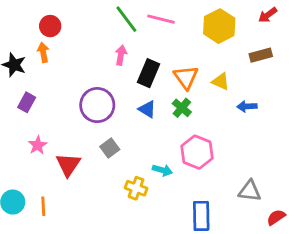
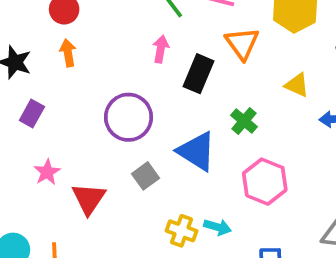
orange arrow: (43, 52) -> (68, 53), moved
orange triangle: (186, 77) -> (242, 43), moved
blue triangle: (147, 109) -> (197, 151), moved, size x1.6
cyan arrow: (162, 170) -> (217, 227), moved

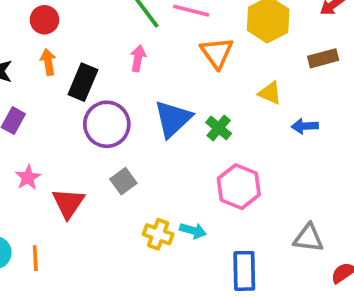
black rectangle: (199, 74) -> (83, 82), moved
blue triangle: (197, 151) -> (173, 119), moved, turned 45

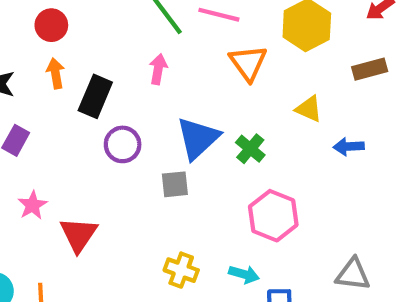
purple circle: (107, 124) -> (123, 144), size x0.7
gray square: (123, 181) -> (175, 184), moved, turned 30
cyan arrow: (193, 231) -> (244, 274), moved

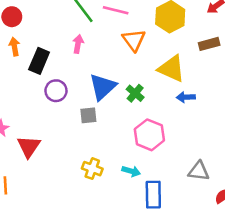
yellow triangle: (309, 109) -> (171, 69), size x1.6
blue arrow: (349, 147) -> (186, 97), moved

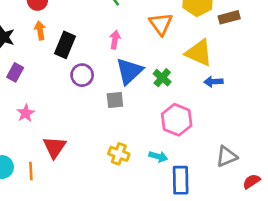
pink arrow: (78, 44) -> (115, 40), moved
brown rectangle: (209, 44) -> (229, 17), moved
red triangle: (29, 147) -> (55, 147), moved
gray triangle: (199, 171) -> (227, 156), turned -30

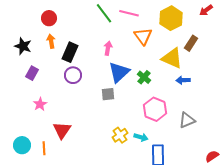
brown rectangle: (229, 17) -> (191, 43), moved, turned -42
purple circle: (82, 75) -> (73, 75), moved
yellow cross: (119, 154) -> (120, 135), moved, turned 35
gray triangle: (227, 156) -> (187, 120), moved

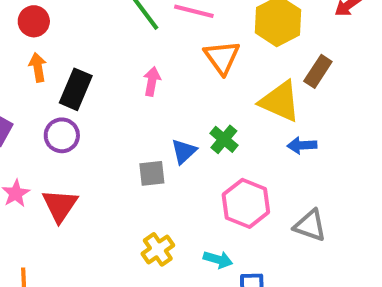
blue triangle: (119, 72) -> (184, 151), moved, size x0.6
purple circle: (73, 75) -> (62, 135), moved
gray triangle: (187, 120) -> (310, 225), turned 42
red triangle: (62, 130) -> (60, 205), moved
yellow cross: (120, 135) -> (158, 249), moved

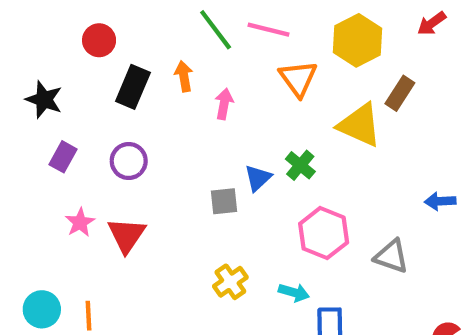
orange arrow: (38, 67) -> (184, 76), moved
black rectangle: (76, 89) -> (133, 87), moved
blue arrow: (302, 145) -> (440, 201), moved

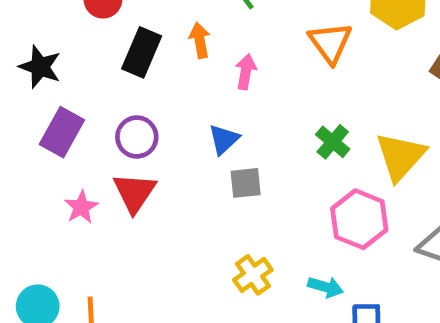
yellow triangle: (360, 125) -> (400, 156), moved, turned 48
purple rectangle: (63, 157) -> (62, 132), size x1.4
blue triangle: (258, 178) -> (224, 139), moved
red triangle: (127, 235) -> (134, 193), moved

